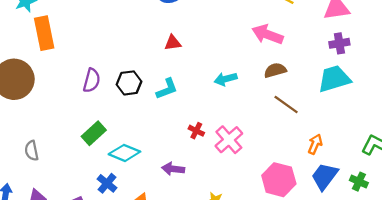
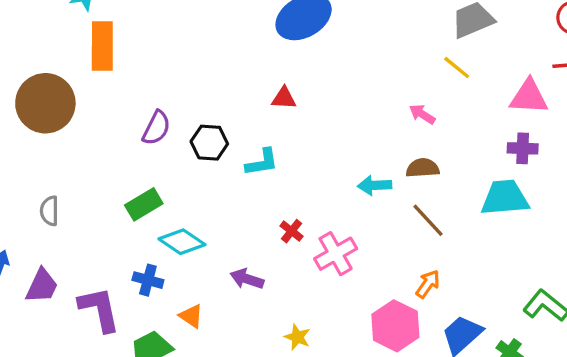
pink arrow: (268, 34) -> (422, 114), size x0.6
cyan arrow: (226, 79) -> (375, 185), moved
orange arrow: (315, 144) -> (428, 284), moved
blue cross: (107, 183) -> (148, 280), turned -36

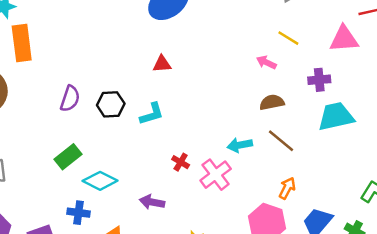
yellow line: (457, 68) -> (288, 38), moved
purple cross: (523, 148) -> (319, 80), moved
cyan arrow: (375, 185) -> (240, 145), moved

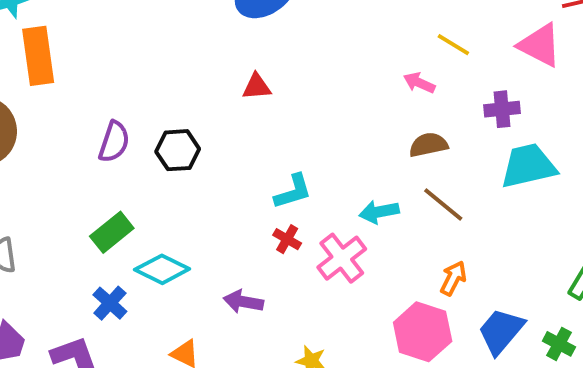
pink triangle: (344, 39) -> (540, 45), turned 32
cyan L-shape: (152, 114) -> (293, 192), moved
blue cross: (79, 213) -> (110, 303), moved, turned 35

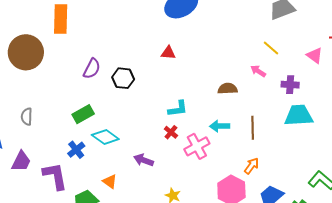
pink triangle: (540, 45) -> (315, 55), size x0.7
pink arrow: (419, 83) -> (258, 71), moved
brown semicircle: (428, 145) -> (228, 89), moved
brown line: (443, 204) -> (253, 128), turned 40

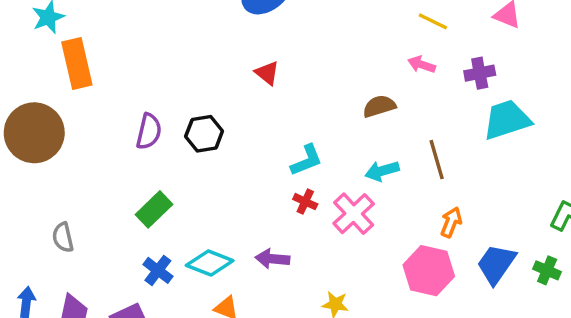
red triangle: (168, 53) -> (267, 73), turned 49
cyan diamond: (105, 137) -> (210, 263), moved

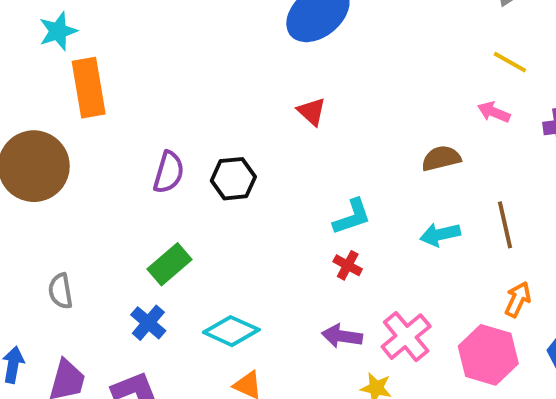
pink cross: (354, 214) -> (406, 337), moved
purple arrow: (272, 259) -> (342, 336), moved
blue cross: (158, 270) -> (148, 323), moved

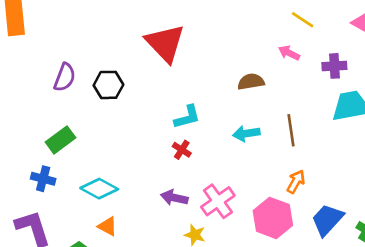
red triangle: (312, 111) -> (165, 43), size x2.0
blue cross: (148, 323) -> (43, 179), turned -30

